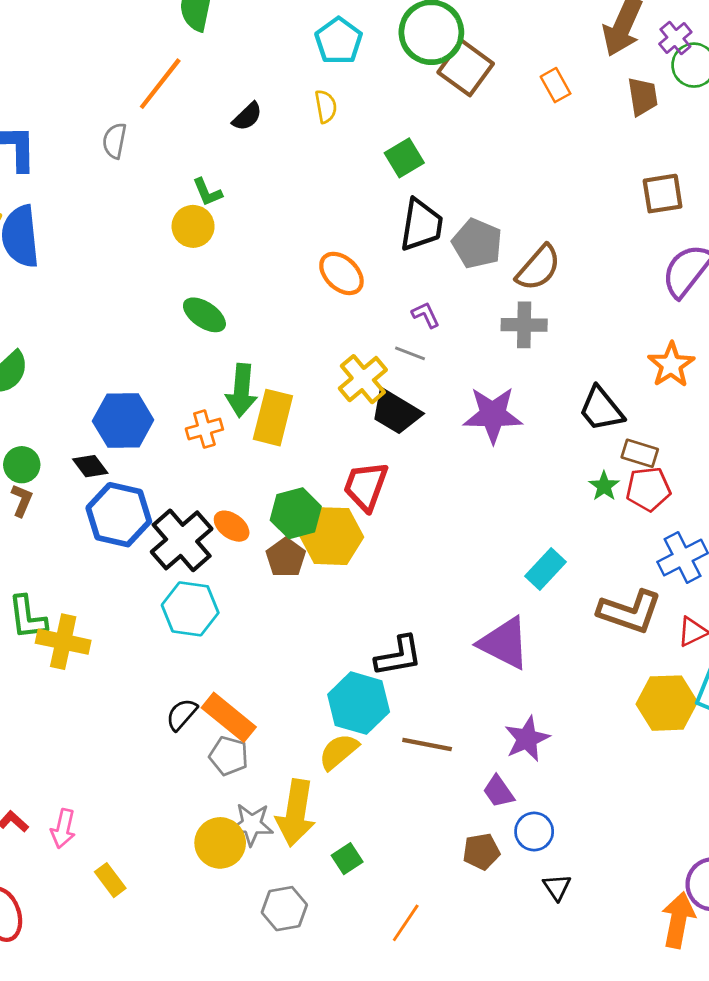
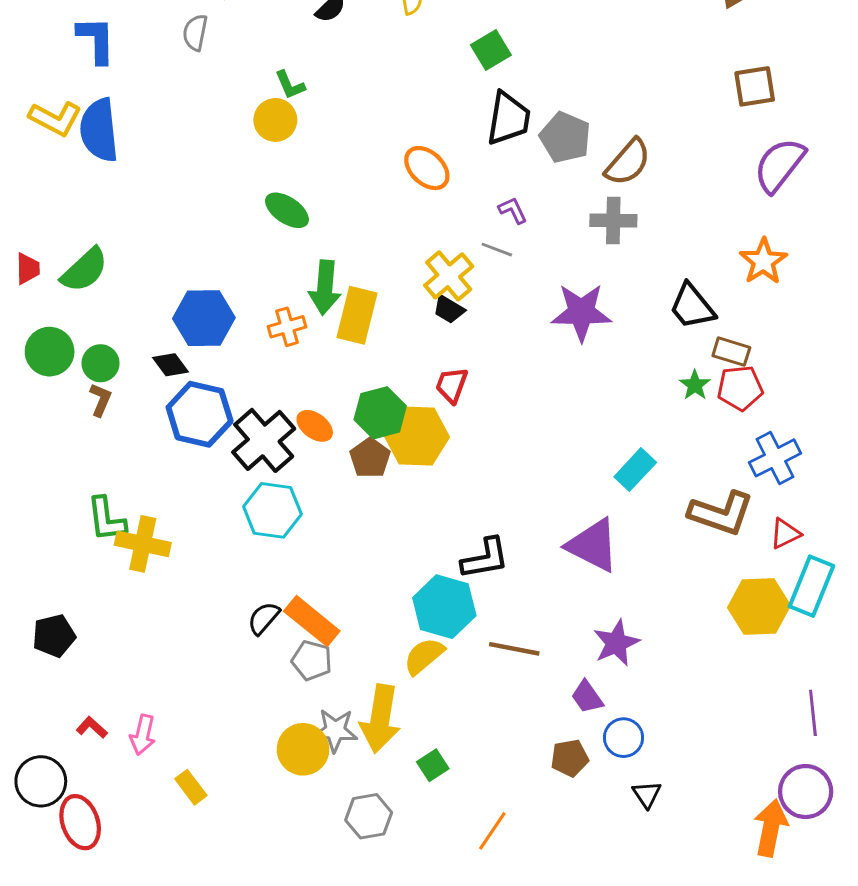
black trapezoid: (396, 412) -> (449, 309), moved, size x0.6
red trapezoid: (366, 486) -> (452, 385), size x0.7

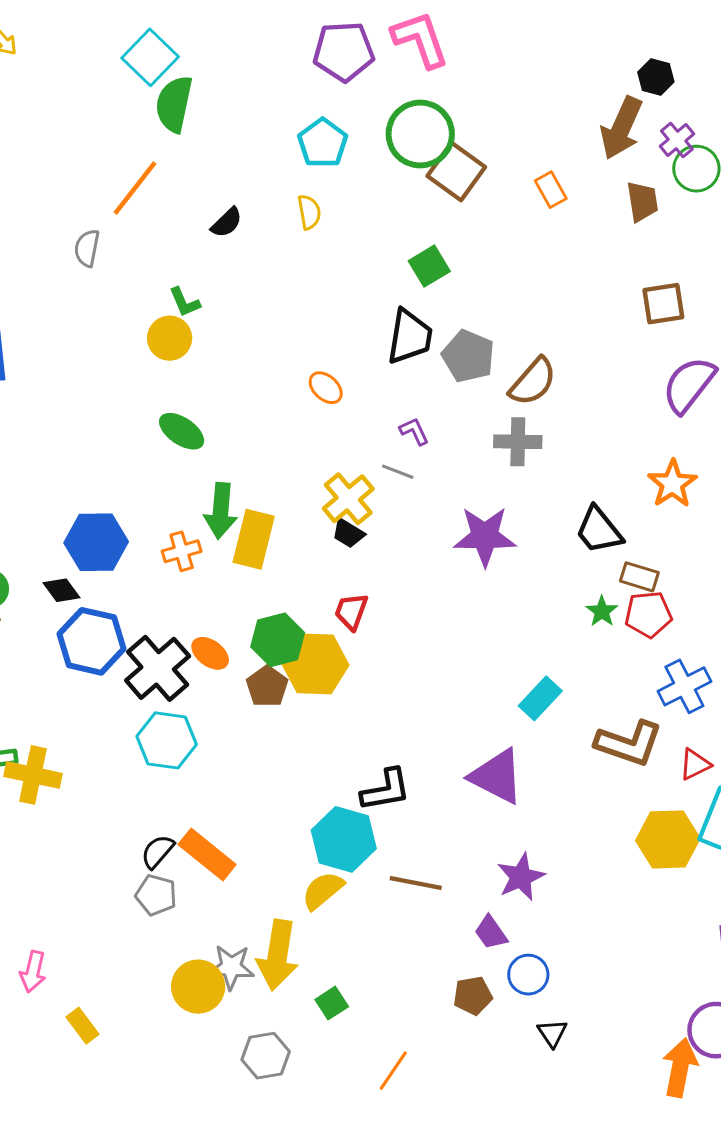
green square: (491, 50) -> (429, 266), moved
orange ellipse: (427, 168) -> (326, 388), size x0.7
gray pentagon: (312, 660) -> (156, 895), moved

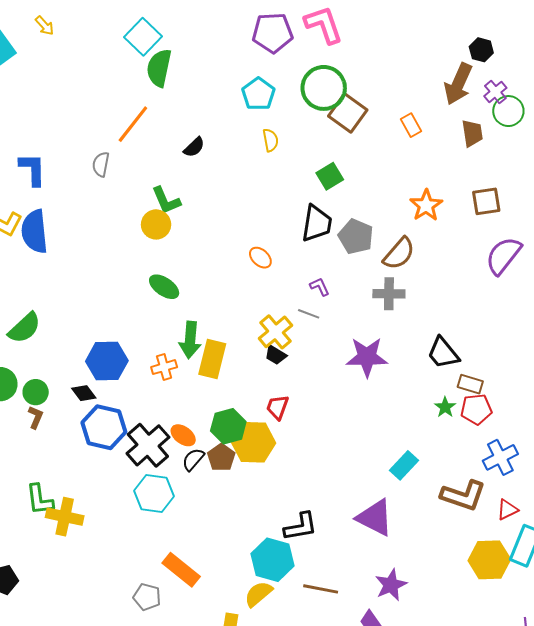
yellow semicircle: (309, 212) -> (270, 140), moved
green L-shape: (185, 302) -> (166, 200), size x1.4
orange star: (672, 484) -> (426, 205), moved
black semicircle: (158, 851) -> (193, 459), moved

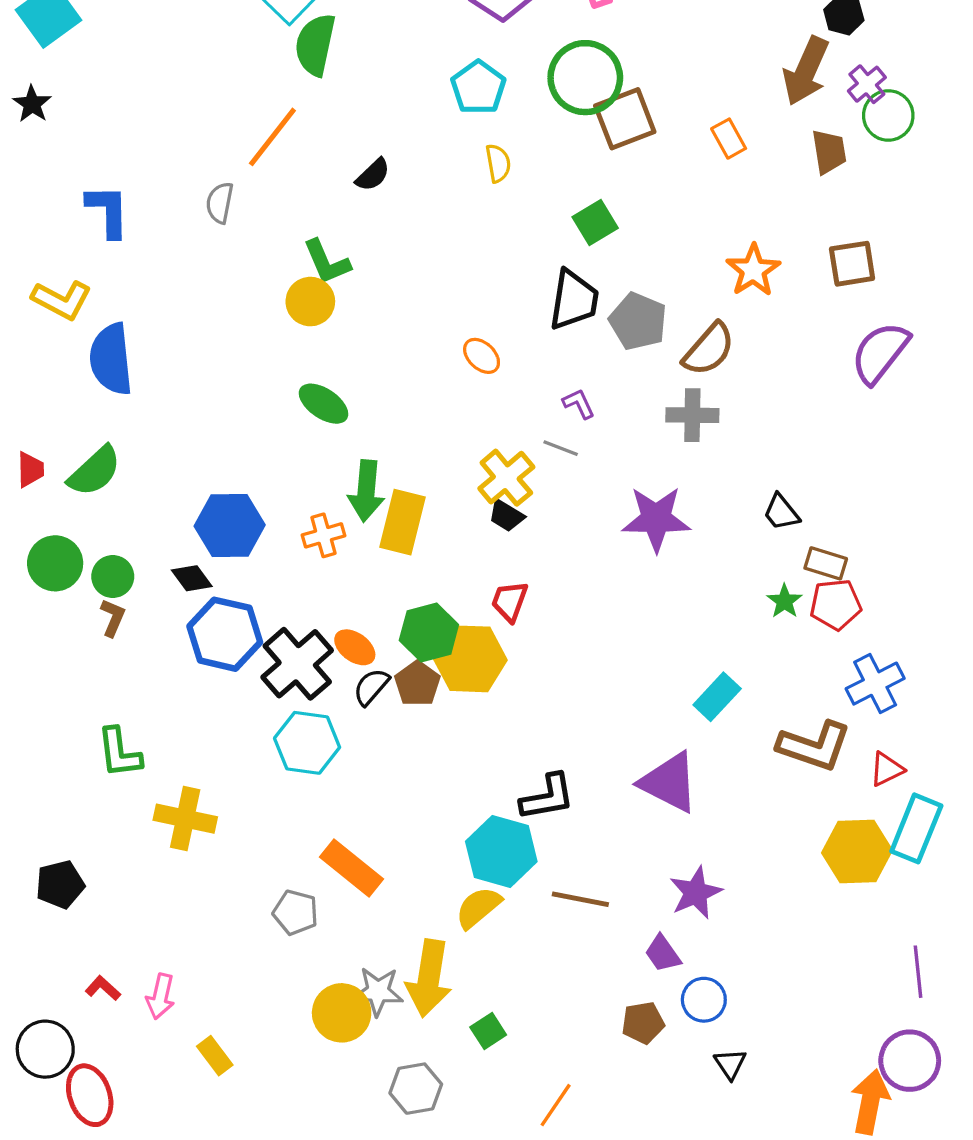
brown square: (348, 113) -> (625, 119), turned 33
blue semicircle: (35, 232) -> (111, 359), moved
black trapezoid: (443, 353) -> (781, 512), size x0.7
yellow cross: (65, 517) -> (185, 819), moved

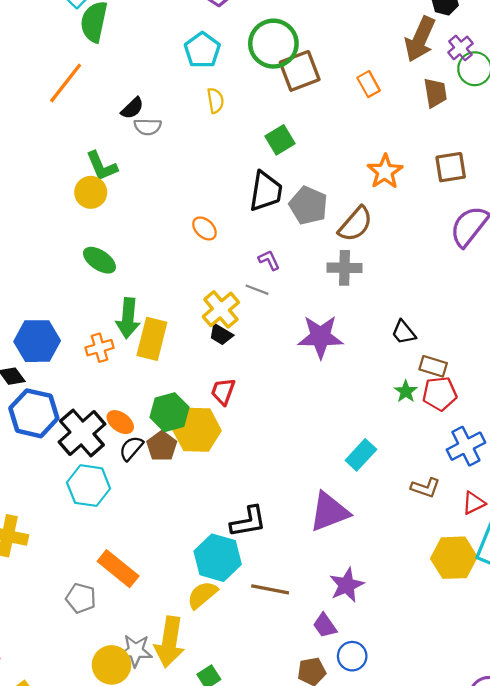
gray semicircle: (220, 203) -> (148, 127), moved, turned -100
brown L-shape: (814, 746) -> (425, 488), size x0.6
purple triangle: (669, 782) -> (329, 512), turned -48

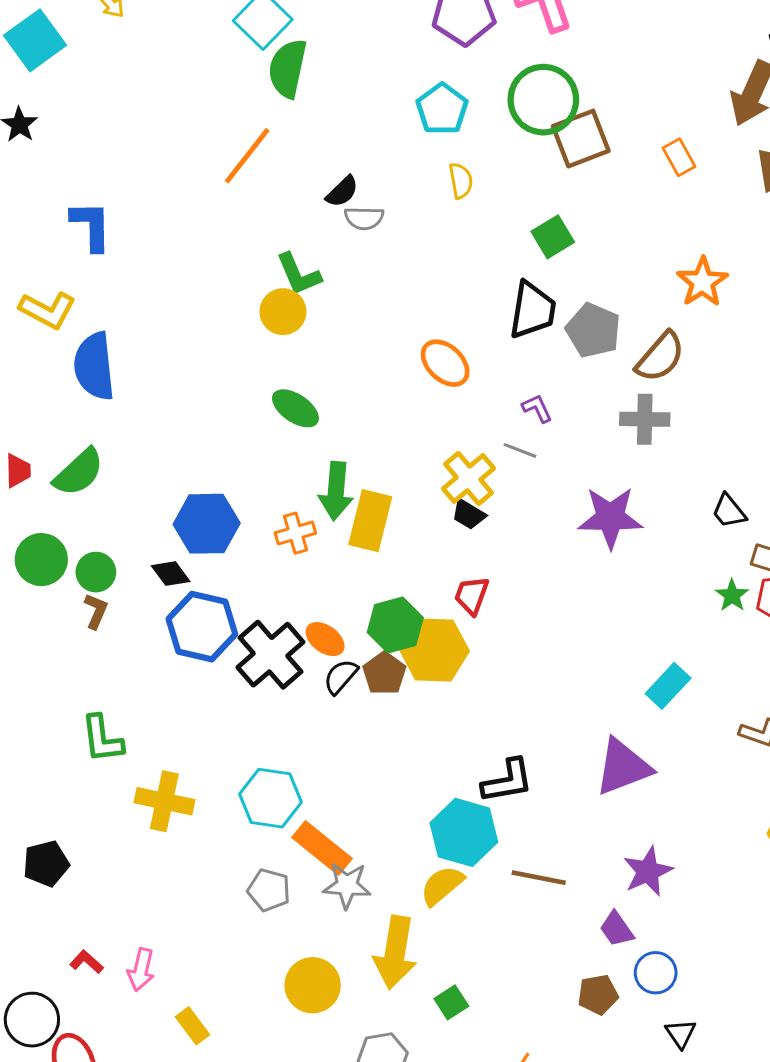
orange ellipse: (204, 228) -> (445, 363), size x1.4
cyan hexagon: (89, 486) -> (270, 798), moved
gray star: (136, 651) -> (347, 885), moved

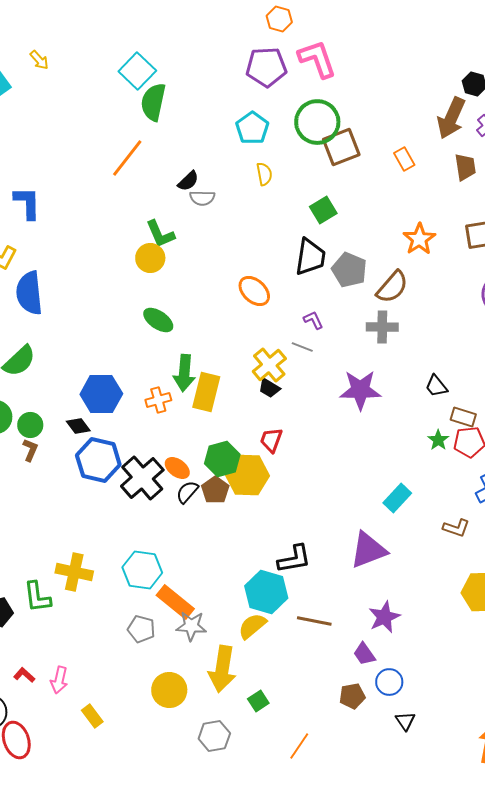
green L-shape: (102, 739) -> (37, 597), moved

